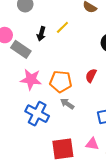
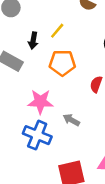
pink star: (31, 79) -> (40, 102), moved
orange pentagon: (61, 82) -> (62, 63), moved

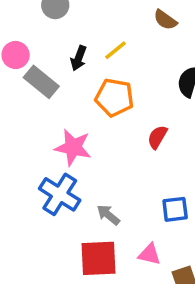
gray arrow: (71, 120) -> (108, 215), moved

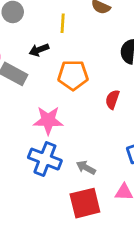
yellow line: (116, 50) -> (63, 23), moved, turned -36
black arrow: (79, 58) -> (39, 50), turned 60

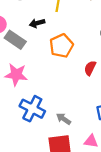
orange pentagon: (73, 75) -> (61, 46), turned -30
pink star: (48, 120) -> (16, 75), moved

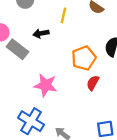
orange pentagon: (61, 46) -> (84, 58), moved
pink star: (16, 75) -> (46, 85), moved

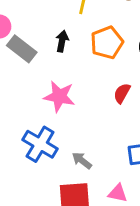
black arrow: (41, 33) -> (62, 41), moved, turned 112
orange pentagon: (84, 58) -> (107, 43), moved

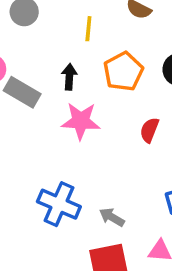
pink star: (59, 96) -> (81, 121), moved

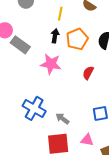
black arrow: (69, 77) -> (55, 36), moved

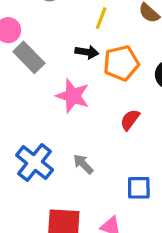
black arrow: (55, 36) -> (87, 52), turned 80
gray arrow: (62, 119) -> (83, 164), moved

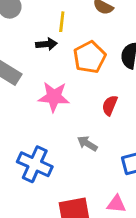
black arrow: (87, 52) -> (46, 44), moved
gray arrow: (83, 164) -> (87, 143), moved

